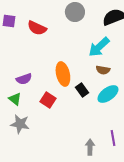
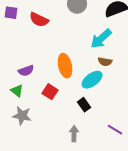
black rectangle: (82, 90) -> (84, 105), moved
cyan ellipse: (108, 94) -> (92, 80), moved
purple line: (113, 138) -> (115, 130), turned -49
gray arrow: (90, 147) -> (74, 134), moved

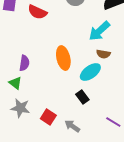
purple semicircle: (26, 71) -> (24, 63), turned -63
red square: (50, 92) -> (48, 117), moved
gray arrow: (74, 134) -> (72, 126), turned -56

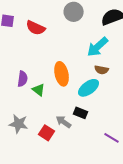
green triangle: (15, 83) -> (39, 90), moved
black rectangle: (82, 97) -> (81, 113), turned -32
gray arrow: (72, 126) -> (64, 122), moved

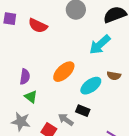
brown semicircle: (102, 70) -> (114, 76), moved
orange ellipse: (62, 74) -> (64, 72), turned 60
green triangle: (39, 90) -> (31, 97), moved

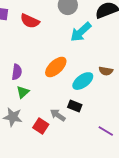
cyan arrow: (100, 45) -> (81, 32), moved
green triangle: (31, 97) -> (23, 92), turned 40

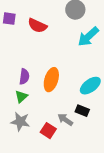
orange ellipse: (56, 67) -> (51, 80), moved, turned -30
green triangle: (23, 92) -> (21, 97), moved

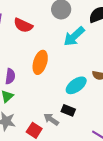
orange ellipse: (51, 80) -> (40, 62), moved

